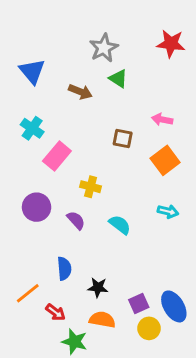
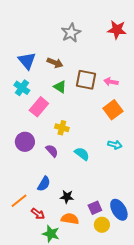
blue triangle: (32, 71) -> (27, 61), moved
green triangle: (118, 79) -> (60, 87), moved
brown square: (123, 138) -> (86, 80), moved, size x1.5
blue semicircle: (64, 268) -> (44, 184), turned 35

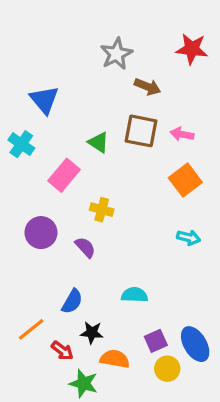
brown arrow: (55, 63) -> (148, 87), moved
cyan cross: (22, 88) -> (21, 144), moved
cyan semicircle: (82, 154) -> (134, 295), moved, turned -35
black star: (67, 197) -> (92, 333), moved

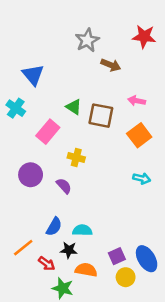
brown square: (141, 131) -> (101, 116), moved
cyan semicircle: (134, 295) -> (82, 230), moved

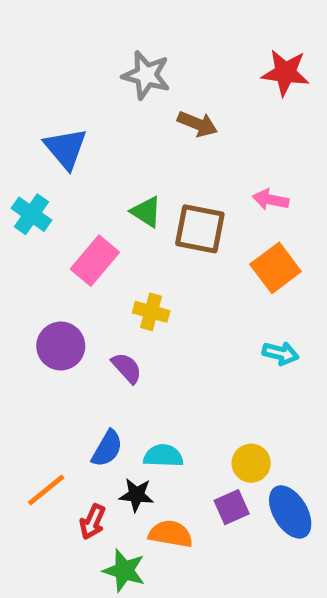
gray star: (87, 40) -> (146, 75), moved, turned -30
brown arrow: (111, 65) -> (197, 124), moved
red arrow: (47, 264) -> (93, 522), turned 77
yellow circle: (126, 277) -> (251, 463), moved

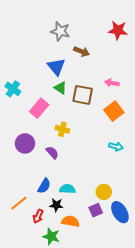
blue triangle: (66, 148) -> (56, 67), moved

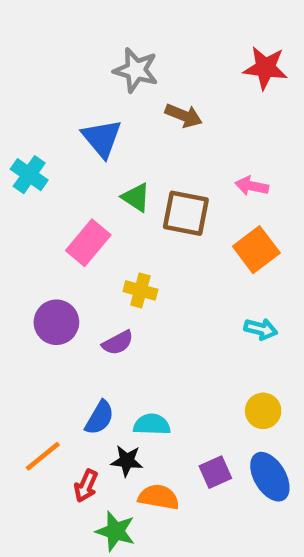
blue triangle: (56, 67) -> (102, 138), moved
cyan cross: (13, 89) -> (29, 175), moved
purple semicircle: (52, 153) -> (118, 343), turned 104
yellow circle: (104, 192) -> (263, 411), moved

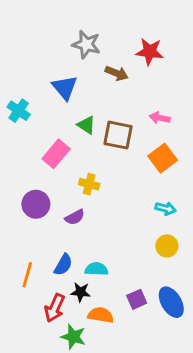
red star: (265, 68) -> (150, 52), moved
yellow circle: (263, 411) -> (167, 246), moved
orange line: (43, 456) -> (27, 275), moved, turned -35
red arrow: (86, 486) -> (55, 308), size x1.4

